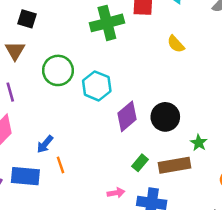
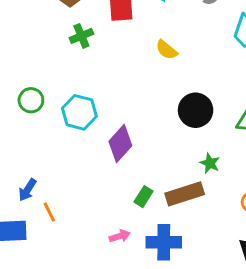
green cross: (107, 23) -> (81, 36), size x0.6
green circle: (58, 70) -> (31, 100), size x0.7
black circle: (165, 117) -> (196, 110), moved

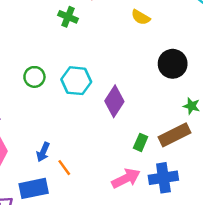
green cross: (81, 36) -> (68, 17), turned -36
pink arrow: (120, 236) -> (126, 178), size x1.6

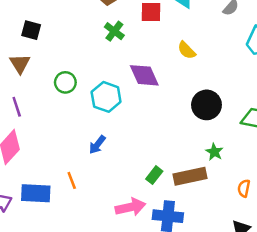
purple diamond: (114, 101) -> (144, 75), moved, turned -72
blue arrow: (43, 152) -> (97, 145), moved

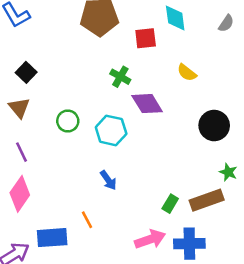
black square: (31, 30) -> (26, 72), turned 36
green cross: (114, 31) -> (120, 77), moved
blue arrow: (97, 145) -> (108, 180), turned -66

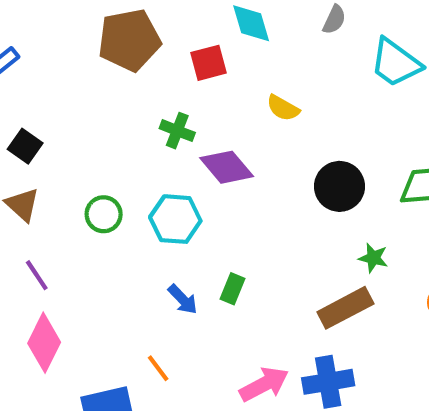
green rectangle: (170, 204) -> (233, 289), moved

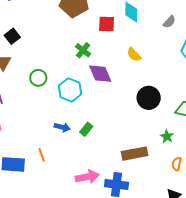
green star: (373, 258) -> (167, 136), moved
blue arrow: (183, 299) -> (62, 127), turned -49

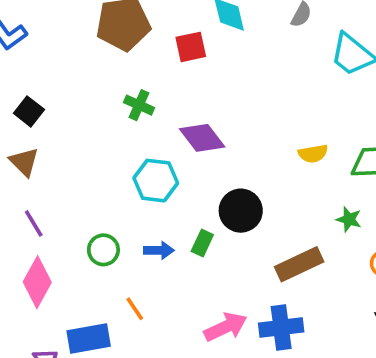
green cross: (83, 50) -> (139, 105), moved
yellow semicircle: (134, 55) -> (313, 154), moved, turned -42
green circle: (38, 78) -> (103, 250), moved
black circle: (149, 98) -> (241, 211), moved

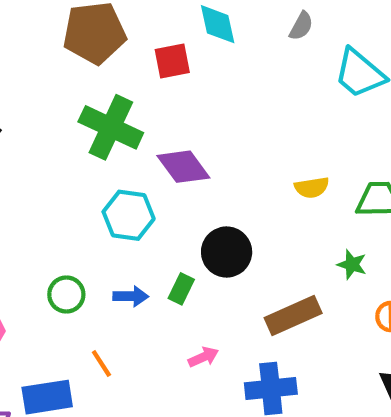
green cross: (139, 105) -> (111, 127), size x1.8
pink arrow: (226, 327) -> (203, 357), moved, size x0.6

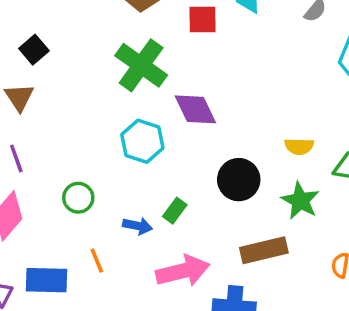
black circle: (227, 252) -> (239, 180), moved
green star: (352, 264) -> (300, 201), moved, size x1.5
blue arrow: (131, 296) -> (138, 226), moved
pink arrow: (203, 357) -> (183, 271), size x2.0

